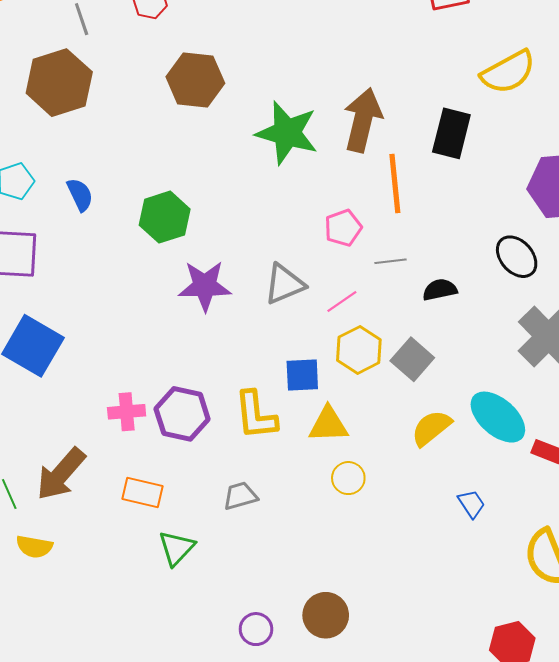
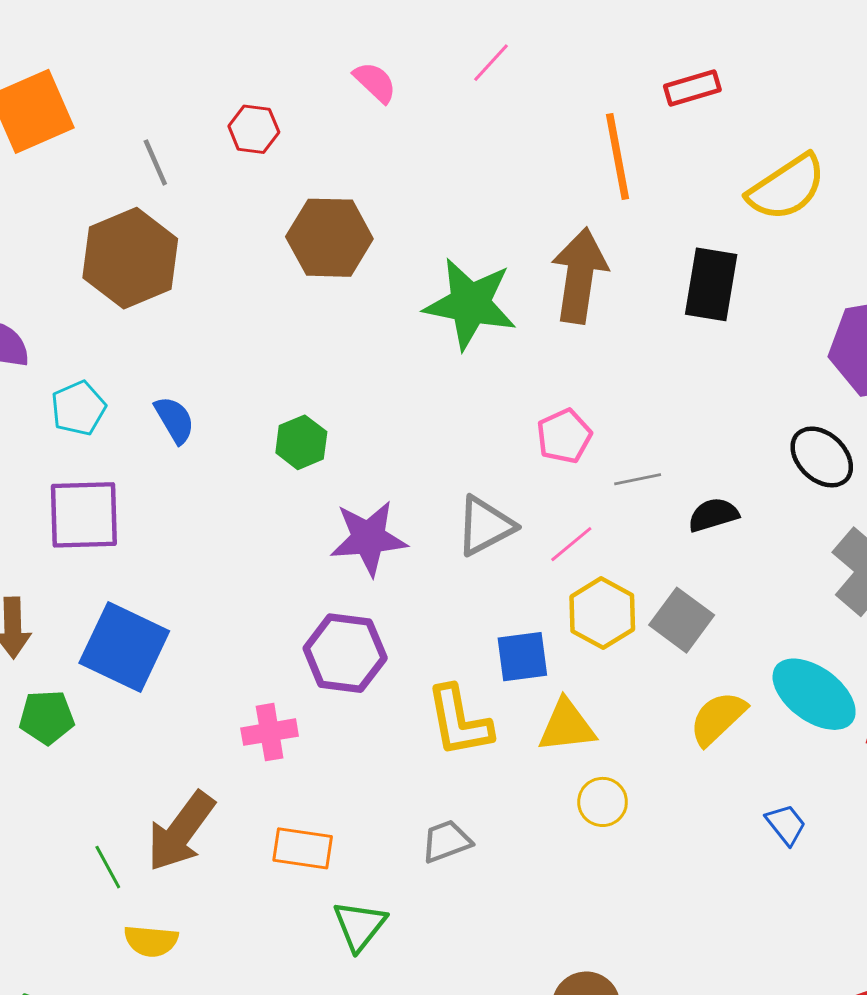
orange line: (395, 184) -> (618, 157), moved
green hexagon: (165, 217) -> (301, 442), size x0.7
purple hexagon: (182, 414) -> (345, 653), moved

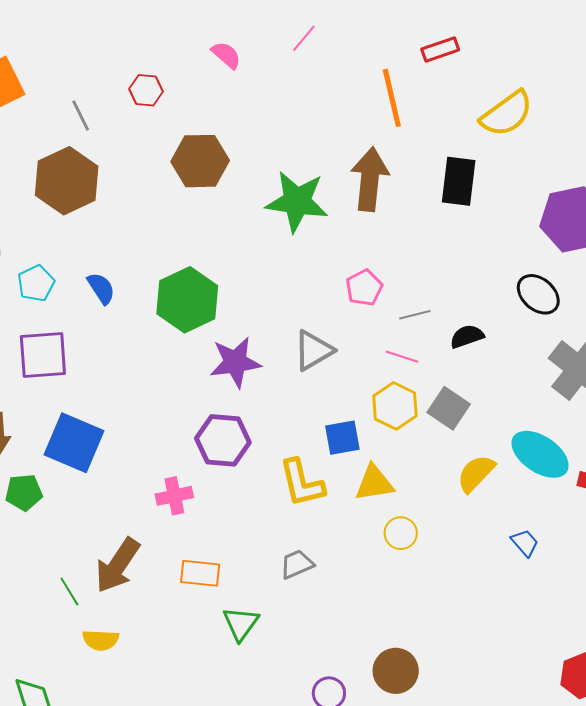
green hexagon: (301, 442) -> (187, 300), size x1.8
pink line: (571, 544) -> (402, 357), moved, turned 60

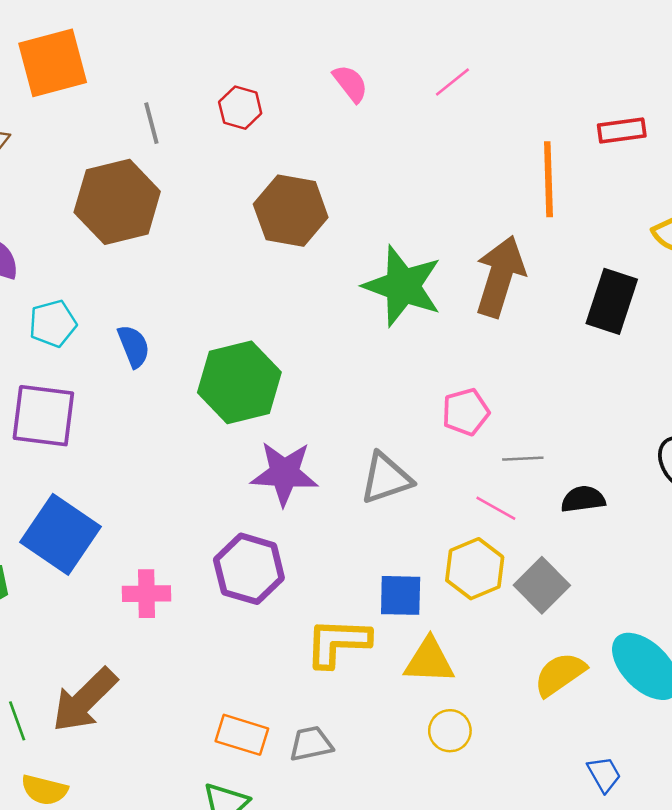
yellow L-shape: (302, 483) -> (338, 642), turned 94
pink cross: (174, 496) -> (146, 594), moved
orange rectangle: (200, 573) -> (242, 735), moved

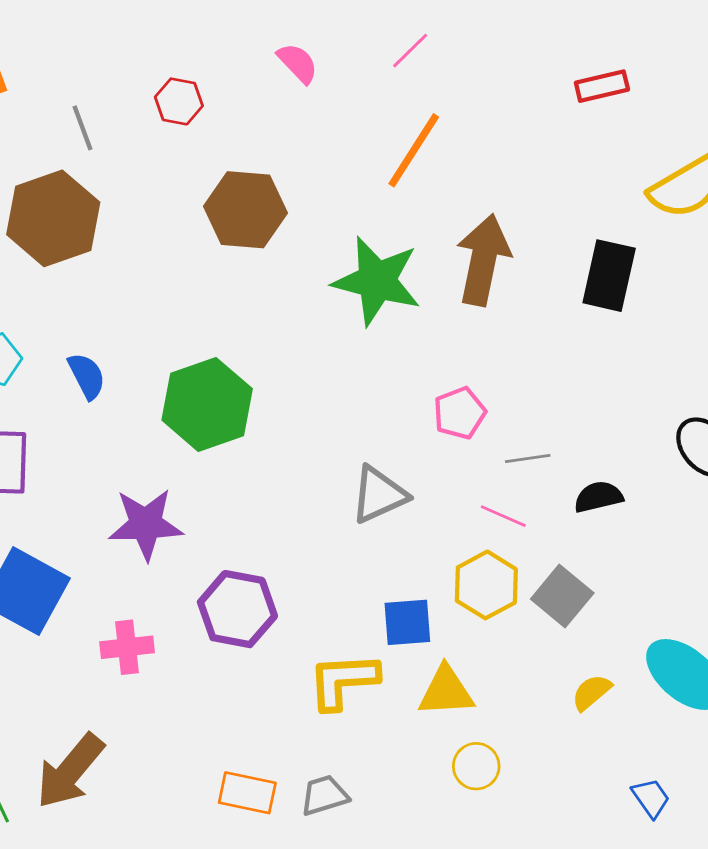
orange line: (548, 179) -> (414, 150), moved, turned 40
purple star: (284, 473) -> (146, 524), moved
yellow semicircle: (560, 674) -> (591, 692), size x0.7

